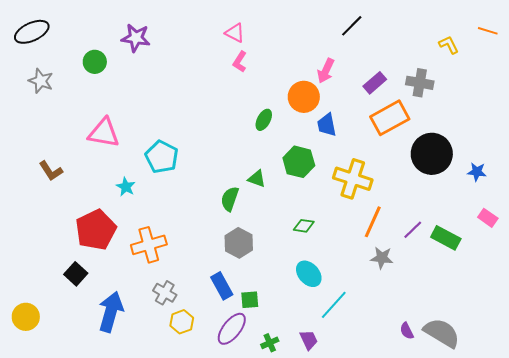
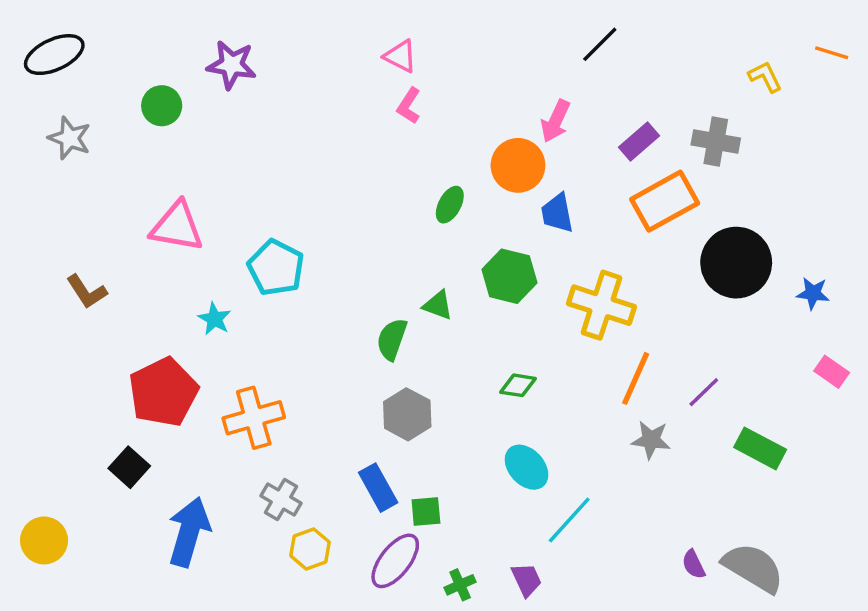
green rectangle: (446, 238) -> (760, 448), moved

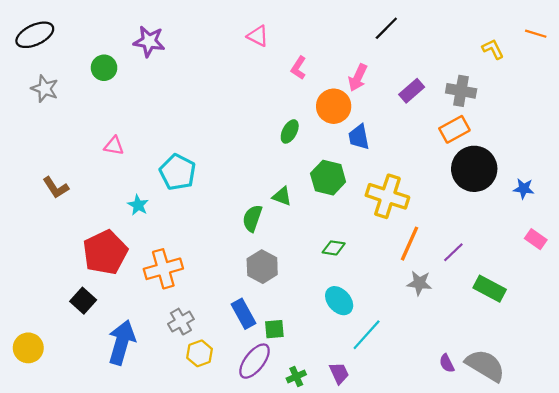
pink L-shape: (409, 106) -> (298, 68), moved
orange rectangle: (665, 201) -> (454, 129), moved, size x0.7
pink triangle: (177, 227) -> (114, 146), size x0.6
gray cross: (281, 500) -> (181, 322), turned 30

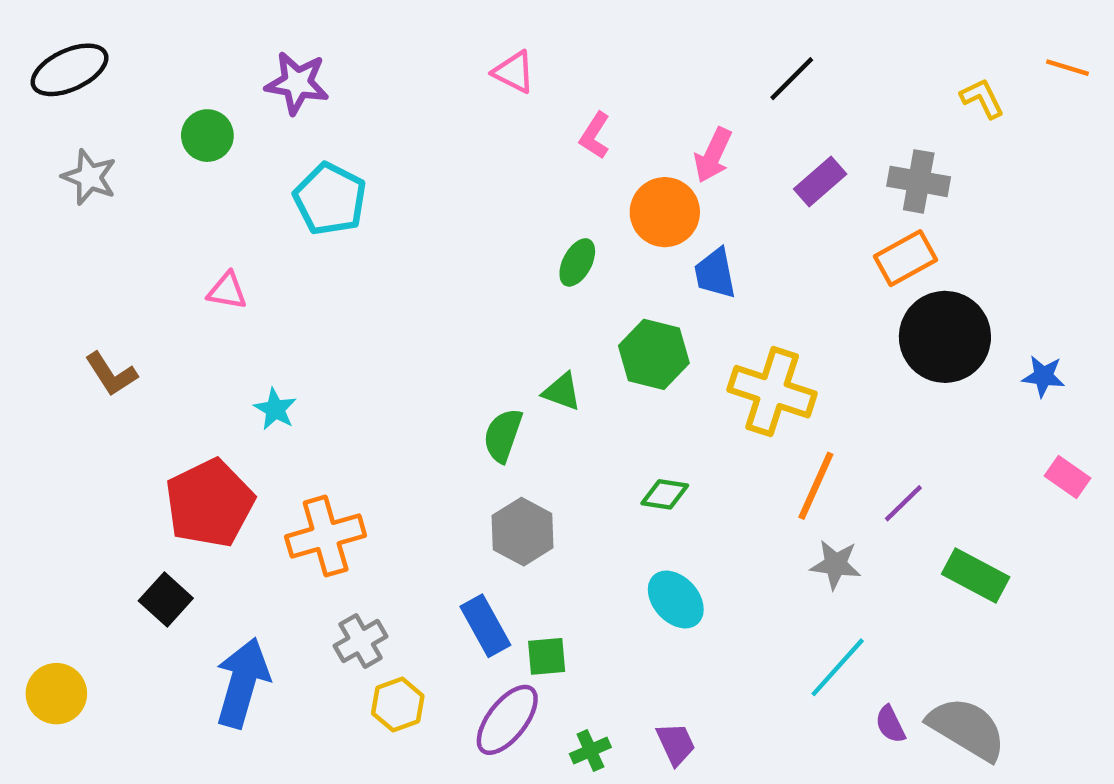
black line: (386, 28) -> (792, 79), moved
cyan pentagon: (178, 172) -> (330, 199), moved
cyan line: (367, 335) -> (838, 667), moved

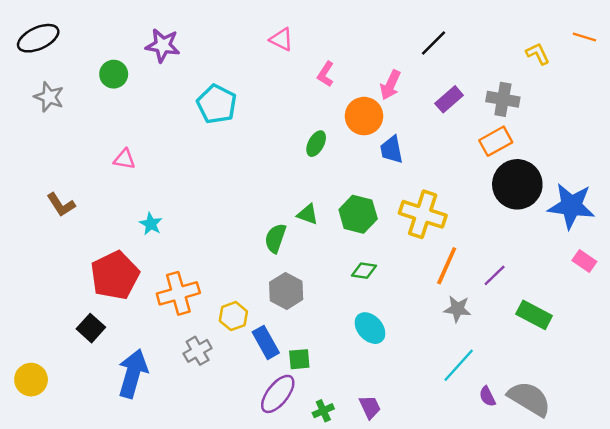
cyan pentagon: (330, 199) -> (217, 104), moved
green hexagon: (654, 354) -> (358, 214), moved
blue star: (1043, 376) -> (571, 206), size x2.0
yellow hexagon: (398, 705) -> (233, 316), moved

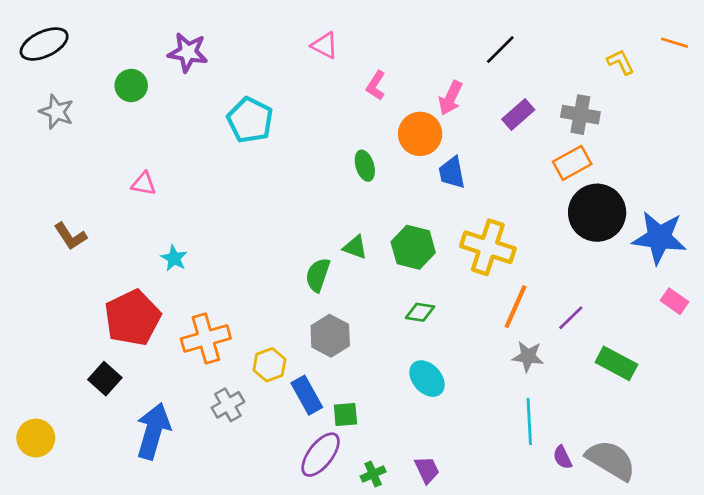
green ellipse: (316, 144) -> (365, 166), turned -45
cyan line: (459, 365) -> (529, 421), turned -45

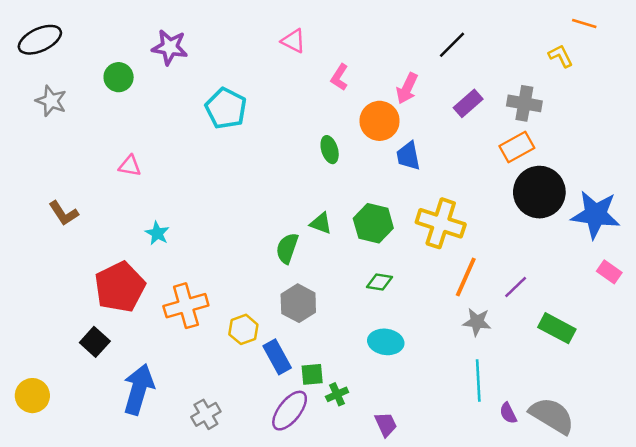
orange line: (674, 43) -> (584, 23), moved
cyan ellipse: (427, 379) -> (386, 342), turned -40
gray cross: (228, 405) -> (206, 414), moved
green cross: (373, 474) -> (337, 394), moved

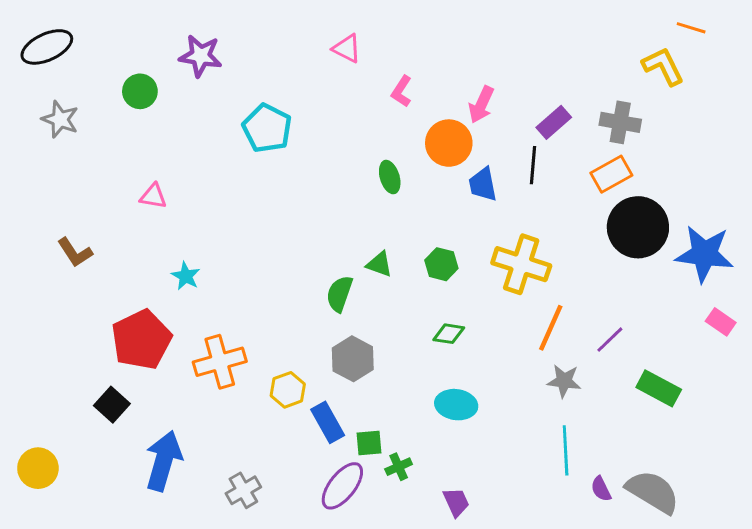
black line: (452, 45) -> (533, 165), moved, turned -40
yellow L-shape: (561, 56) -> (663, 66), size x1.4
green hexagon: (373, 223) -> (441, 264), size x0.7

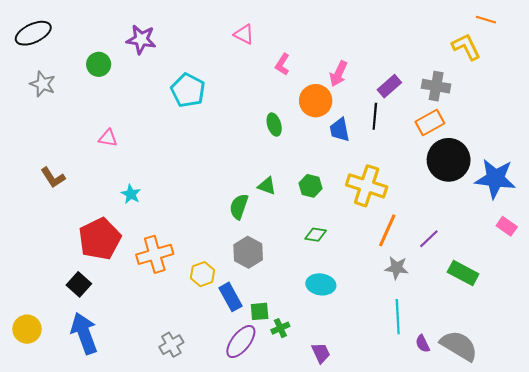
blue arrow: (164, 461) -> (84, 333), moved, turned -36

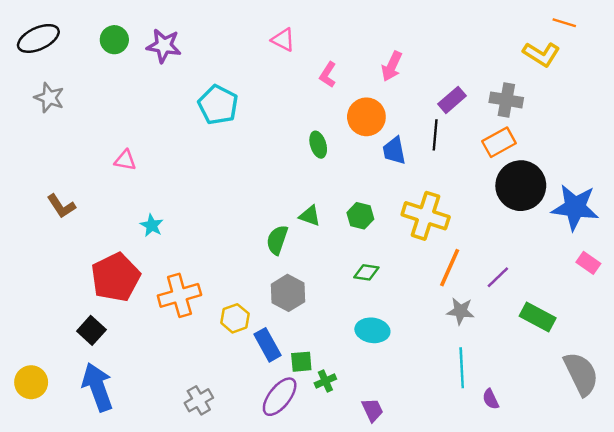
yellow L-shape: (466, 47) -> (541, 54), turned 148
green circle: (99, 64) -> (114, 40), moved
pink arrow: (338, 74) -> (392, 66), moved
gray semicircle: (459, 346) -> (581, 374), moved, turned 33

